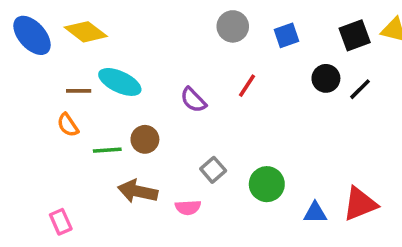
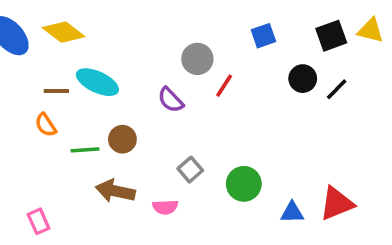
gray circle: (233, 26) -> (197, 59), moved

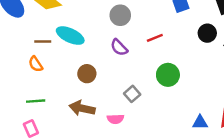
gray circle: (197, 59) -> (120, 15), moved
red line: (224, 86) -> (155, 38), turned 35
green line: (85, 150) -> (36, 101), moved
green circle: (244, 184) -> (168, 75), moved

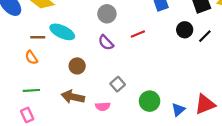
green circle: (168, 75) -> (150, 101), moved
blue triangle: (200, 123) -> (178, 110), turned -40

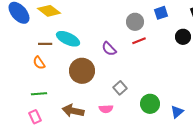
gray circle: (107, 14) -> (135, 22), moved
brown circle: (77, 66) -> (82, 71), size x1.6
brown arrow: (73, 97) -> (73, 111), moved

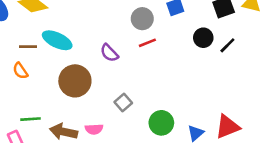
green line: (39, 94) -> (30, 119), moved
pink semicircle: (106, 109) -> (94, 129), moved

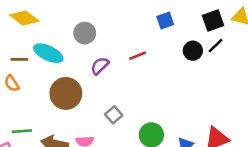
gray circle: (142, 19) -> (85, 33), moved
black line: (227, 45) -> (215, 46), moved
purple semicircle: (109, 53) -> (100, 66), turned 90

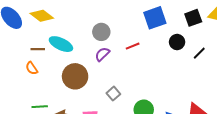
blue square: (165, 20) -> (155, 18), size x1.6
gray circle: (85, 33) -> (101, 32), moved
black line: (215, 46) -> (199, 53), moved

